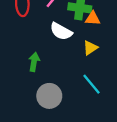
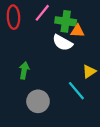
white semicircle: (61, 31) -> (62, 43), moved
yellow triangle: (90, 48) -> (89, 71), moved

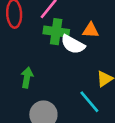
green cross: (66, 21) -> (56, 32), moved

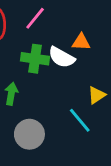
green cross: (56, 32) -> (35, 59), moved

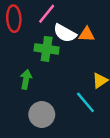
white semicircle: (62, 57) -> (65, 33), moved

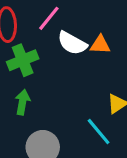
green cross: (47, 49) -> (23, 60), moved, turned -30

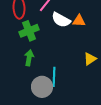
cyan line: (99, 132) -> (54, 77), moved, turned 42

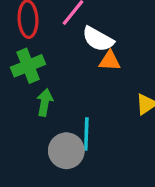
orange triangle: (79, 21) -> (110, 61), moved
green cross: (29, 31) -> (28, 66), moved

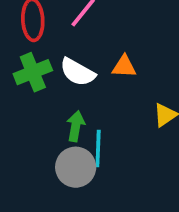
white semicircle: (98, 39) -> (78, 72), moved
green arrow: (45, 102) -> (76, 126), moved

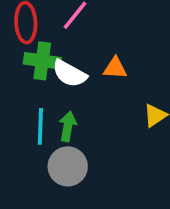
green cross: (33, 72) -> (42, 61), moved, turned 30
cyan line: (98, 149) -> (40, 126), moved

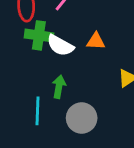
cyan line: (40, 126) -> (37, 111), moved
gray circle: (68, 166) -> (82, 118), moved

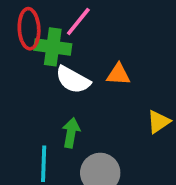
green cross: (39, 35) -> (53, 47), moved

